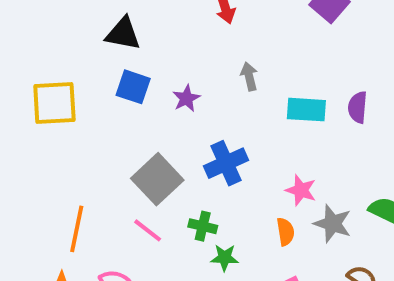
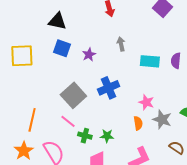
green cross: (203, 226) -> (85, 136), moved

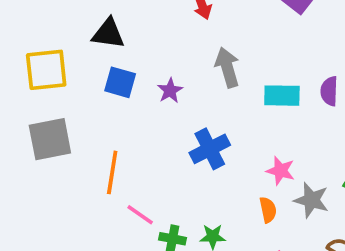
gray arrow: (121, 44) -> (227, 67), size x1.5
yellow square: (22, 56) -> (46, 70), moved
gray square: (73, 95) -> (50, 139), moved, turned 35
orange line: (32, 120) -> (112, 172), moved

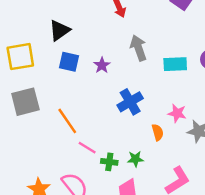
black triangle: (108, 34) -> (59, 30), turned -40
orange line: (112, 172) -> (67, 121), turned -40
orange semicircle: (268, 210) -> (158, 132), moved

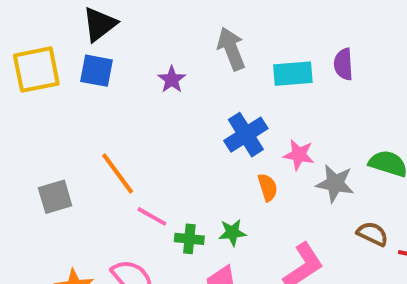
blue square: (69, 62) -> (96, 71), moved
gray square: (25, 102) -> (55, 197), moved, size x0.7
blue cross: (130, 102) -> (246, 135), moved

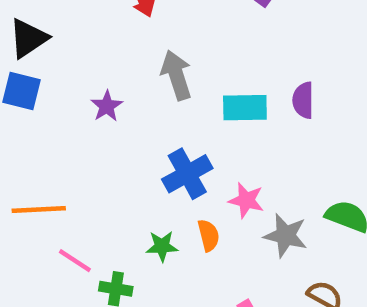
orange line: (118, 174) -> (39, 209), turned -60
green star: (232, 233) -> (162, 246), moved

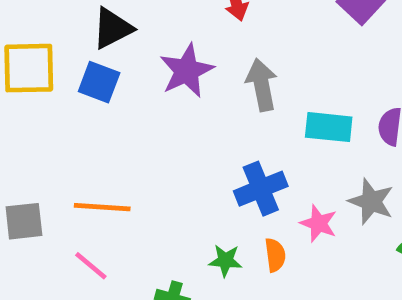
purple star: (107, 106) -> (187, 71), moved, size x1.6
gray star: (286, 235) -> (371, 201), moved
pink line: (75, 261) -> (91, 266), moved

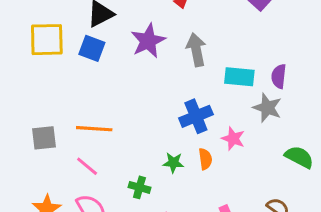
gray star: (371, 201) -> (267, 108), moved

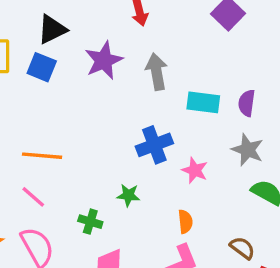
gray star: (267, 108) -> (248, 150), moved
orange semicircle: (205, 159) -> (185, 222), moved

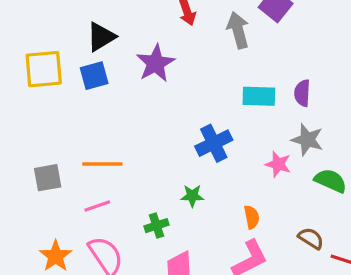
blue square: (42, 67) -> (94, 76), turned -32
gray arrow: (157, 72) -> (238, 30), moved
pink star: (195, 170) -> (278, 164), moved
pink line: (33, 197) -> (97, 206), turned -55
green cross: (90, 222) -> (157, 226), turned -30

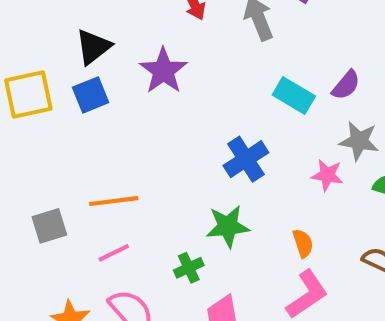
purple semicircle: (302, 93) -> (346, 85), turned -136
cyan rectangle: (259, 96) -> (294, 96), turned 36
green star: (192, 196) -> (228, 226), size x1.5

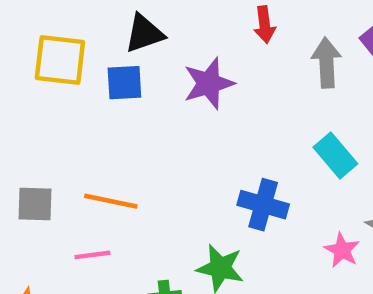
blue cross: (246, 159) -> (263, 205), turned 30

